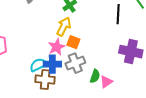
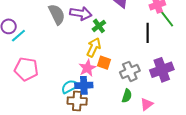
purple cross: (131, 52) -> (162, 70), turned -30
gray cross: (75, 63) -> (130, 71), moved
pink triangle: (106, 82) -> (147, 104), moved

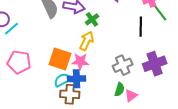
orange square: (104, 63) -> (60, 59), moved, size x1.6
pink star: (87, 68) -> (80, 61), turned 30
pink triangle: (147, 104) -> (131, 96), moved

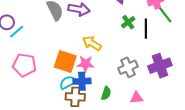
green cross: (92, 19) -> (128, 22), moved
yellow arrow: (87, 41) -> (92, 43), turned -84
green semicircle: (119, 89) -> (106, 93), moved
pink triangle: (131, 96) -> (137, 98), turned 32

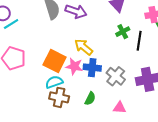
gray cross: (128, 67) -> (116, 76), turned -36
blue cross: (82, 81) -> (92, 68), moved

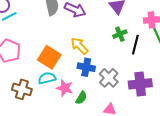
pink star: (74, 66) -> (65, 88), moved
brown cross: (59, 97) -> (22, 89), moved

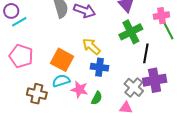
green cross: (120, 34) -> (131, 32), size x1.6
black line: (135, 45) -> (146, 53), moved
gray cross: (109, 78) -> (134, 87), moved

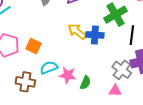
orange square: (62, 60) -> (34, 46), moved, size x0.7
blue cross: (99, 67) -> (95, 35), moved

